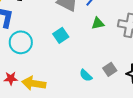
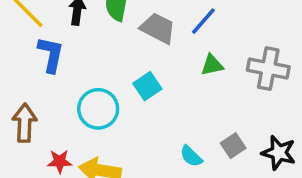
cyan circle: (21, 42) -> (98, 109), moved

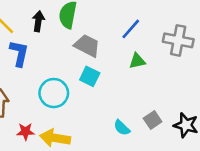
gray trapezoid: (158, 28) -> (87, 46), moved
gray cross: (268, 69) -> (178, 40), moved
cyan square: (147, 86) -> (90, 76), turned -30

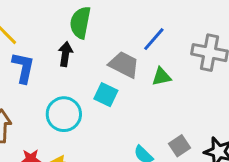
black arrow: (38, 21) -> (65, 54), moved
gray trapezoid: (87, 46) -> (124, 65), moved

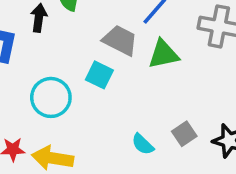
black arrow: (65, 54) -> (39, 18), moved
green triangle: (161, 77) -> (163, 54), size x1.4

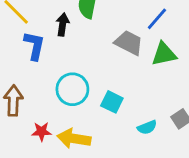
cyan square: (99, 75) -> (112, 102), moved
cyan semicircle: (143, 144) -> (147, 127), turned -66

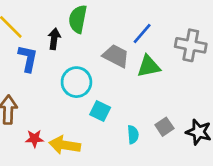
cyan circle: (72, 89) -> (76, 82), moved
cyan semicircle: (147, 127) -> (133, 135), turned -72

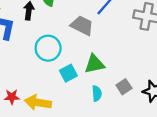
green triangle: (149, 66) -> (95, 64), moved
cyan square: (100, 111) -> (68, 73), turned 36

